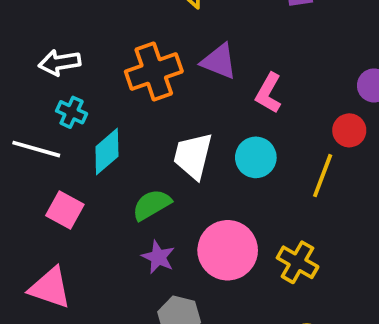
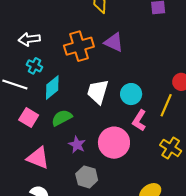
pink L-shape: (269, 93) -> (139, 120), moved
green semicircle: (152, 205) -> (62, 118), moved
yellow cross: (298, 262) -> (171, 148), moved
pink triangle: (50, 288) -> (38, 158), moved

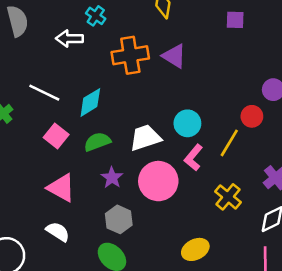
cyan cross: (34, 66) -> (96, 16), moved
white trapezoid: (98, 92) -> (145, 138), moved, turned 48

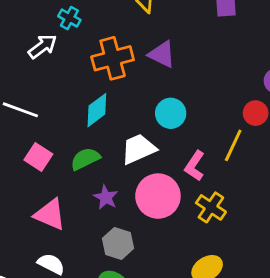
white arrow: (69, 39) -> (43, 46), turned 148
cyan diamond: (90, 102) -> (97, 110), moved
cyan circle: (187, 123) -> (171, 113), moved
yellow cross: (228, 197) -> (211, 207), moved

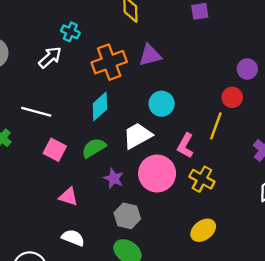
purple triangle: (162, 54) -> (150, 55), turned -35
pink triangle: (50, 214) -> (68, 197), size x0.7

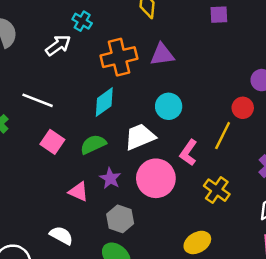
yellow cross: (202, 179) -> (217, 190), moved
pink triangle: (68, 197) -> (79, 192), moved

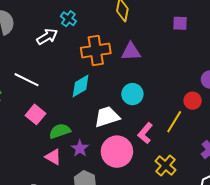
green semicircle: (93, 144) -> (60, 131), moved

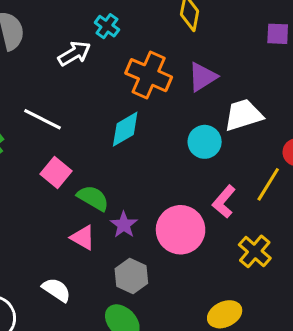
orange cross: (96, 51) -> (149, 75), turned 32
purple triangle: (131, 52) -> (202, 77), turned -30
white trapezoid: (107, 117) -> (243, 115), moved
green semicircle: (60, 131) -> (93, 198), turned 50

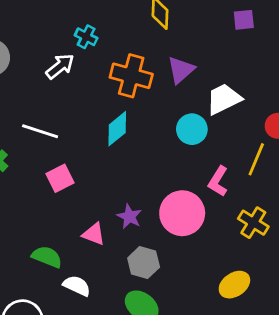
pink square: (56, 173) -> (60, 178), turned 32
green semicircle: (93, 198) -> (47, 257), moved

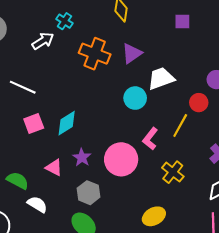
cyan diamond: (117, 129) -> (67, 123), moved

